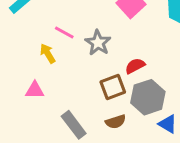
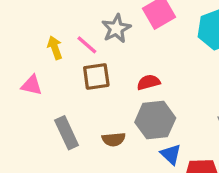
pink line: (64, 32) -> (87, 45), moved
gray star: (98, 43) -> (116, 28), moved
brown square: (113, 87) -> (96, 77), moved

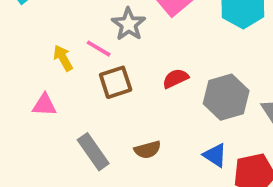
gray hexagon: (155, 120) -> (226, 97), moved

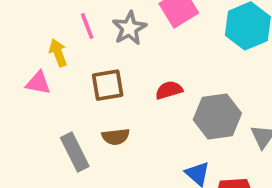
pink line: (99, 49) -> (87, 26), moved, turned 30
pink triangle: (44, 105) -> (38, 83), moved
brown semicircle: (148, 150) -> (116, 137), moved

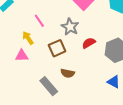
gray star: (129, 28) -> (70, 27), moved
brown semicircle: (116, 137) -> (68, 73), turned 32

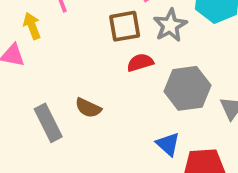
gray star: (70, 27) -> (170, 25), moved
brown square: (57, 48) -> (125, 26), moved

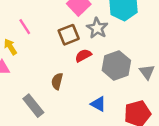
brown semicircle: (88, 108) -> (57, 81), moved, turned 91
blue triangle: (168, 144) -> (98, 104), moved

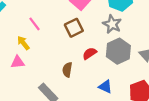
gray star: (97, 28) -> (112, 24), moved
red semicircle: (83, 55) -> (90, 53), moved

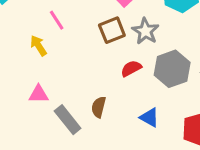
gray star: (112, 24) -> (145, 31), moved
pink triangle: (18, 62) -> (39, 94), moved
brown semicircle: (67, 70) -> (99, 107), moved

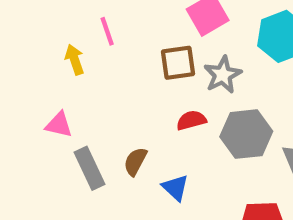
blue triangle: (149, 117) -> (175, 188), moved

